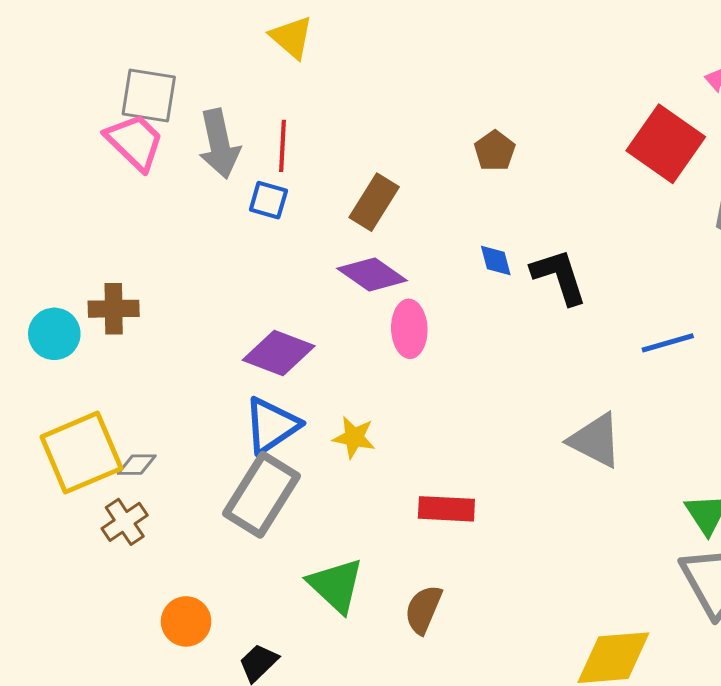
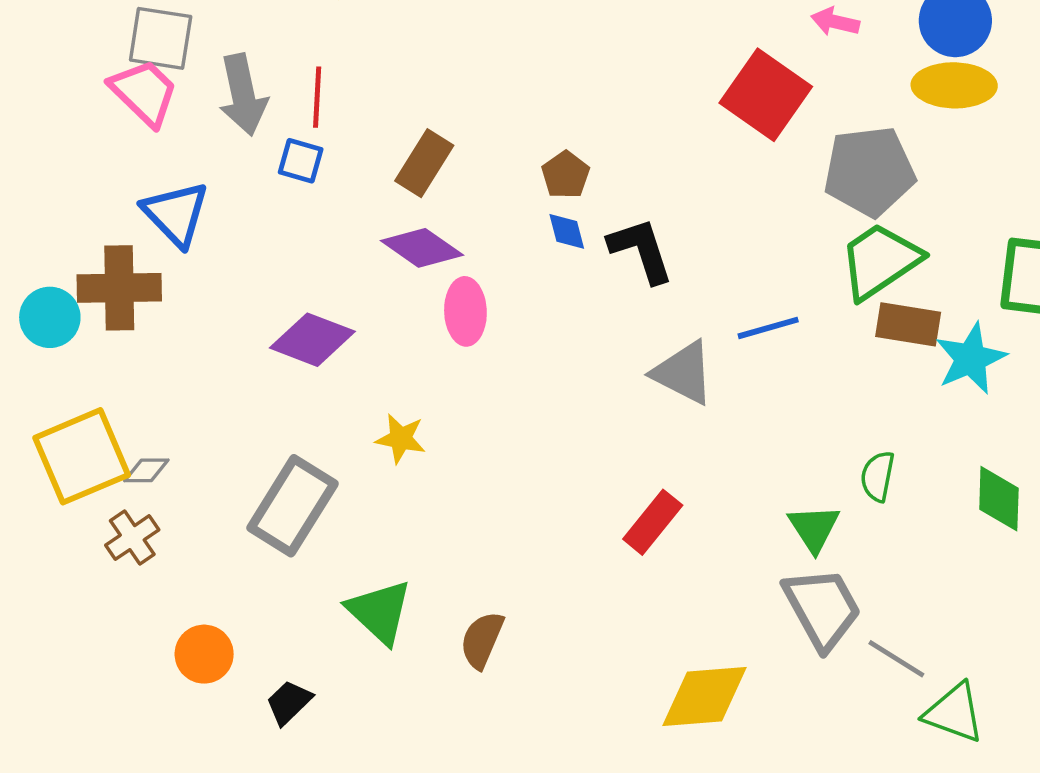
brown pentagon: (495, 151) -> (566, 175), moved
brown cross: (114, 309) -> (119, 288), size x1.4
blue triangle: (272, 425) -> (176, 214), moved, turned -40
gray triangle: (595, 440) -> (683, 373), moved
red rectangle: (446, 509) -> (653, 522), moved, turned -54

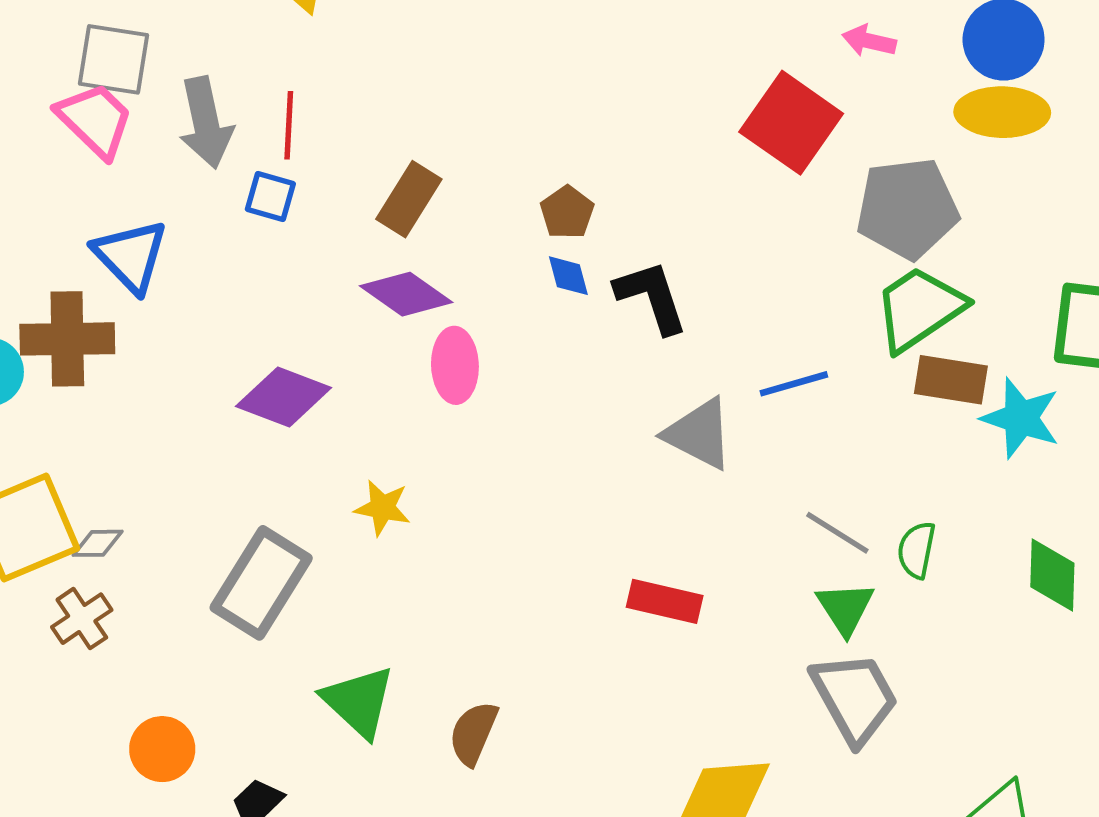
cyan star: (971, 359) -> (1021, 418), turned -30
red rectangle: (653, 522) -> (665, 601), turned 64
gray line: (896, 659) -> (837, 533), moved

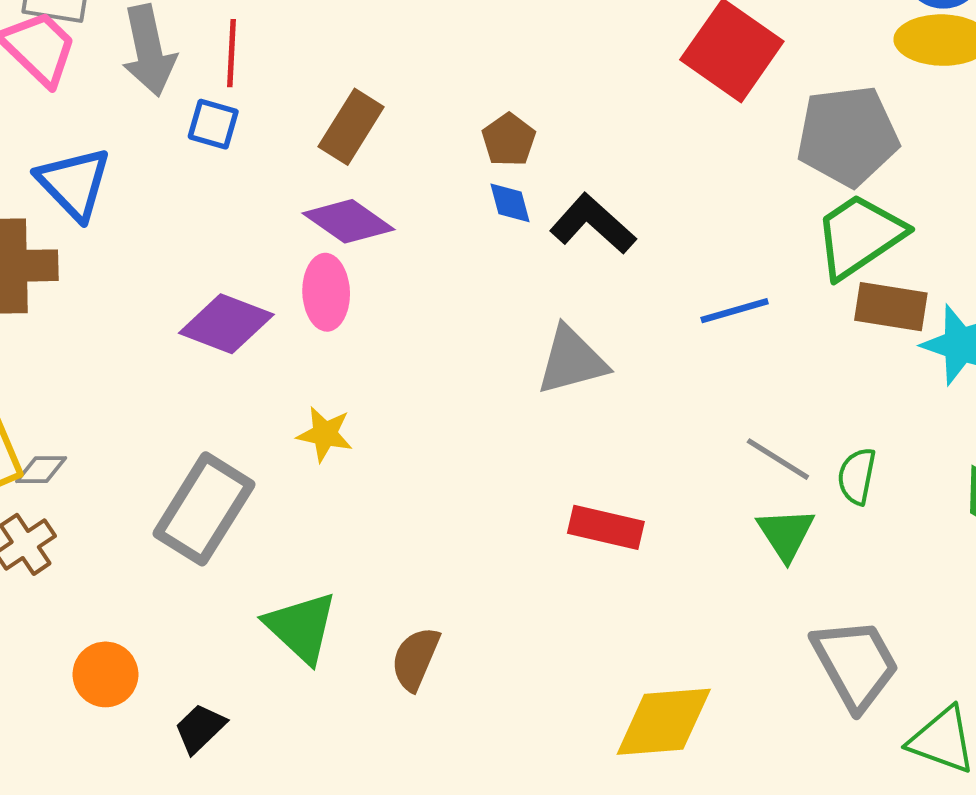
black L-shape: (651, 297) -> (593, 224), turned -30
pink ellipse: (455, 365) -> (326, 292), moved
gray triangle: (699, 434) -> (572, 361), moved, turned -42
gray trapezoid: (855, 698) -> (855, 664), moved

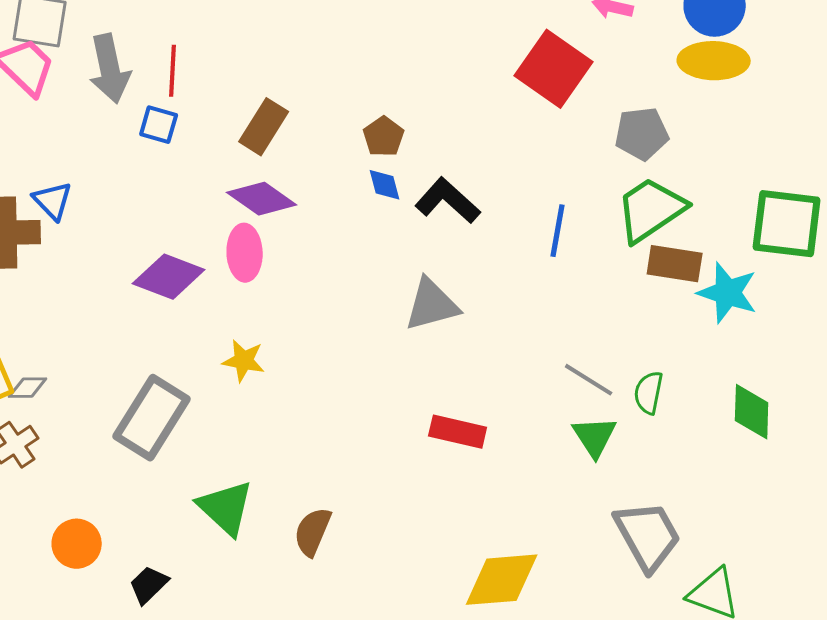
gray pentagon: (848, 136) -> (642, 134), size x0.7
blue triangle: (74, 183) -> (53, 201), moved, size x0.7
blue line: (735, 311) -> (558, 231), moved, turned -64

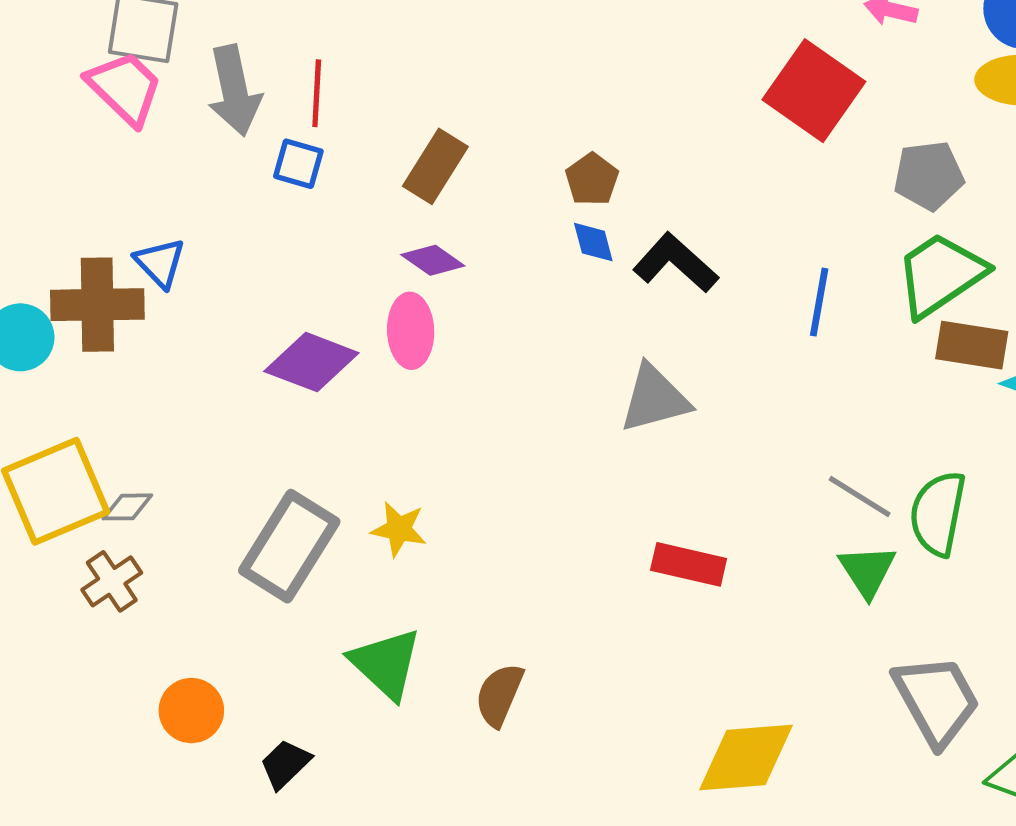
purple diamond: (262, 199) -> (433, 260), size x0.7
yellow star: (244, 361) -> (399, 529), moved
green semicircle: (649, 393) -> (938, 513), size x1.5

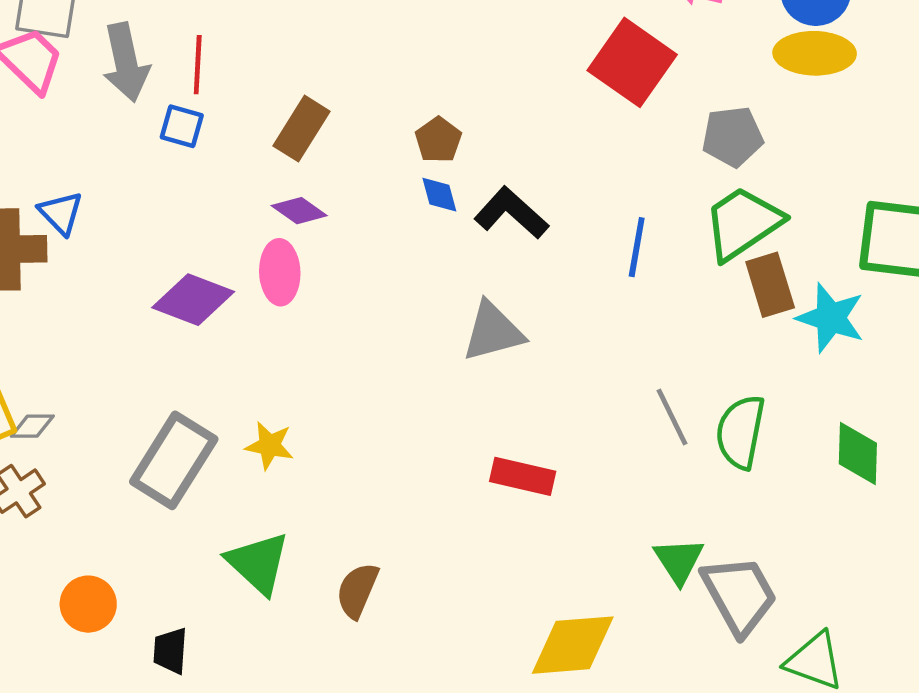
brown rectangle: (972, 345) -> (770, 285), turned 64
gray line: (860, 496) -> (672, 417), turned 32
green triangle: (867, 571) -> (679, 561), moved
black trapezoid: (285, 764) -> (170, 651), turned -42

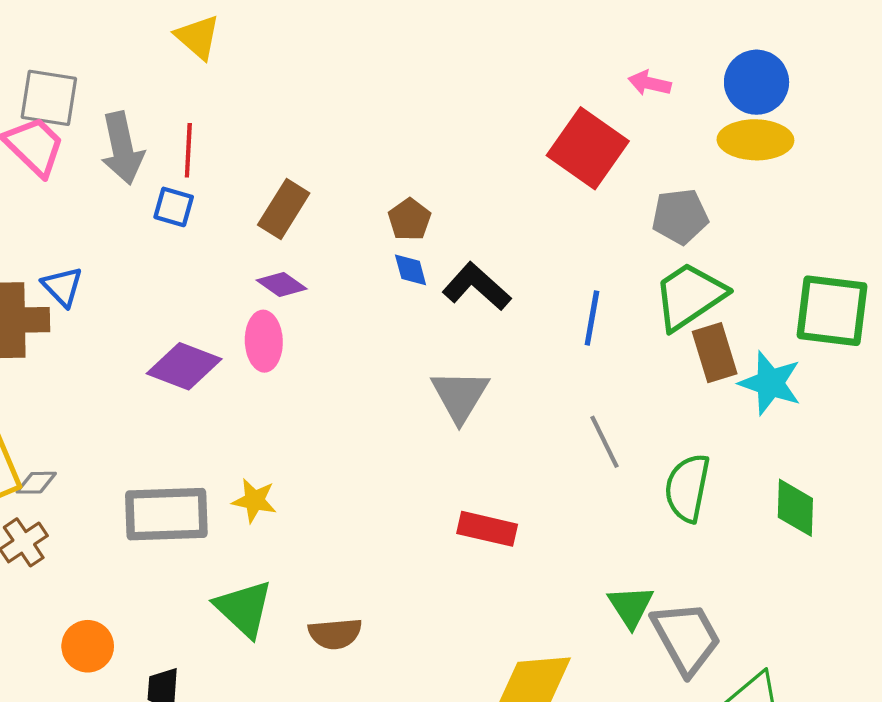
gray triangle: (493, 332) -> (460, 396), turned -44
gray line: (672, 417) -> (605, 442), moved
gray rectangle: (174, 460) -> (166, 514), turned 56
brown semicircle: (357, 590) -> (335, 634), turned -118

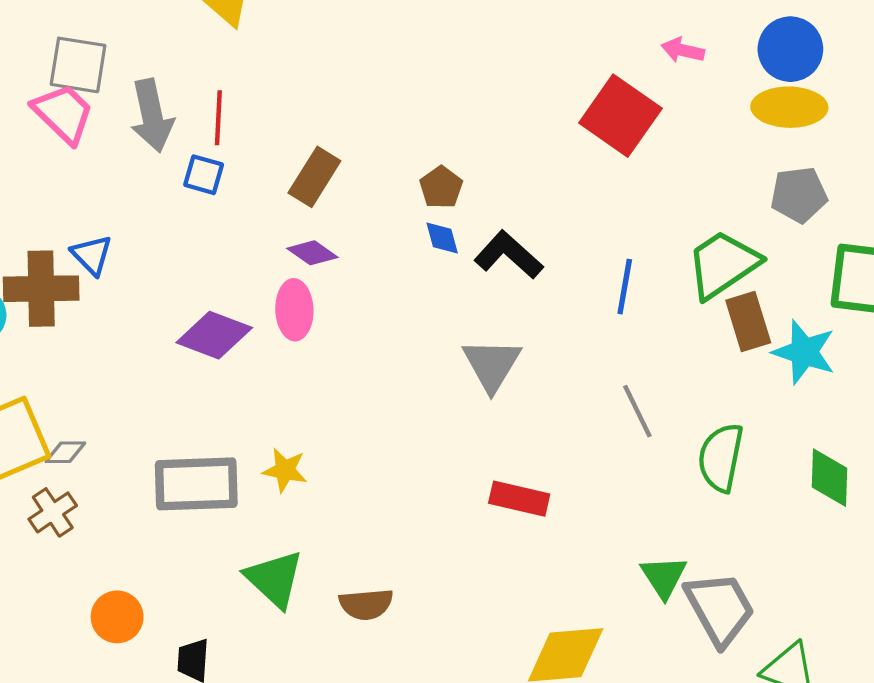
gray pentagon: (680, 216) -> (799, 195), moved

